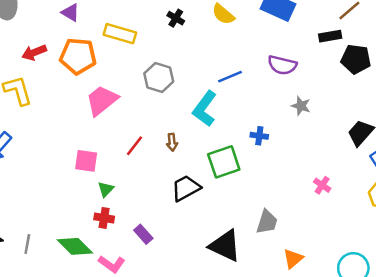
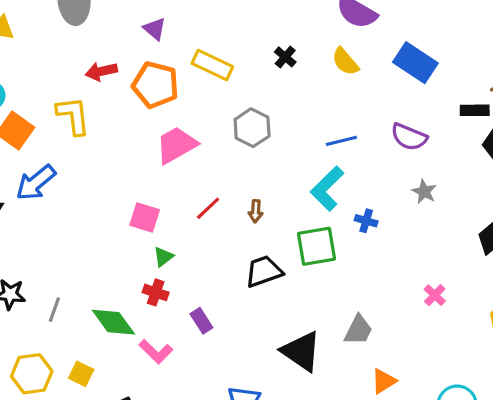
cyan L-shape: (205, 109) -> (327, 189), moved

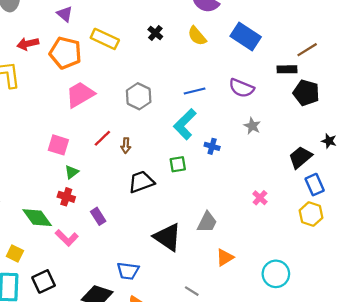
gray hexagon: (252, 128) -> (139, 96), moved
brown arrow: (256, 211) -> (126, 146), moved
green square: (317, 246) -> (178, 164), size x0.6

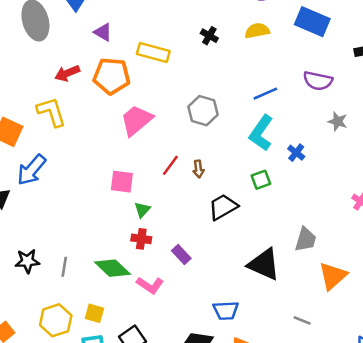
yellow semicircle: (197, 36) -> (257, 31), turned 130
blue cross: (212, 146) -> (296, 153), turned 32
orange triangle: (225, 258) -> (333, 276), size x1.4

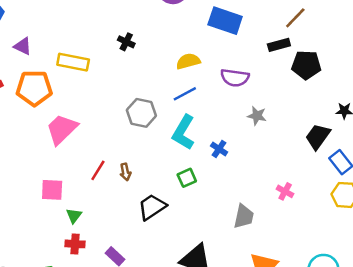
yellow semicircle: (257, 31) -> (188, 61), moved
gray hexagon: (203, 111) -> (141, 113), moved
gray trapezoid: (306, 239) -> (244, 216), moved

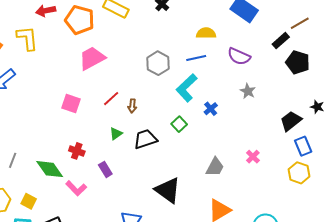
black rectangle: (279, 45) -> (281, 41), turned -42
green square: (187, 178) -> (179, 124), turned -35
green triangle: (74, 216) -> (116, 134), moved

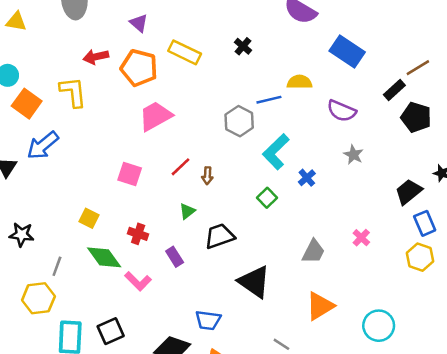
blue line: (196, 58) -> (269, 100), moved
black trapezoid: (145, 139) -> (220, 236), moved
gray line: (13, 160) -> (57, 266), moved
yellow square: (29, 201) -> (89, 218), moved

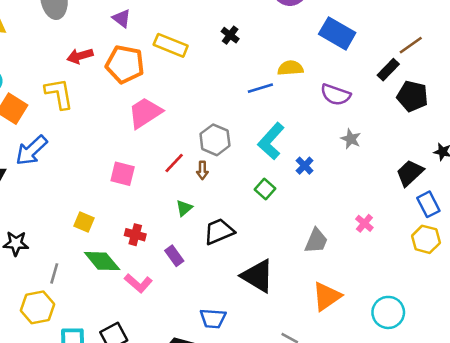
gray hexagon: (239, 121) -> (215, 140), moved

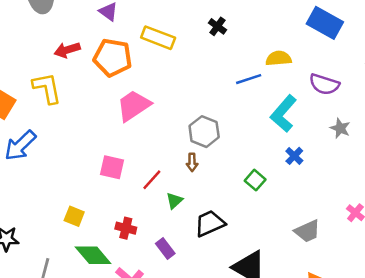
cyan L-shape: (271, 141) -> (283, 114), moved
red line: (174, 163) -> (152, 180), moved
gray trapezoid: (316, 241) -> (307, 231), turned 44

